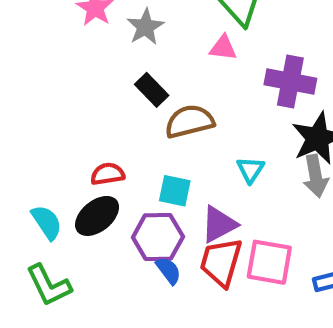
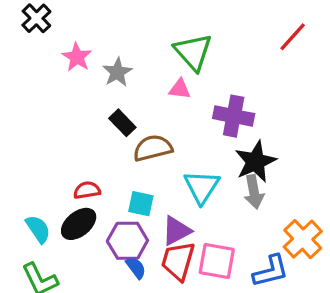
cyan triangle: (250, 170) -> (202, 187), size x1.6

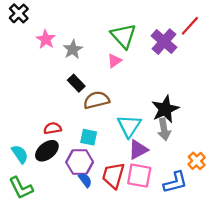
pink triangle: (180, 89) -> (114, 61), turned -42
purple cross: (234, 116) -> (164, 42), moved, turned 30
purple triangle: (176, 231) -> (138, 150), moved
orange cross: (303, 239) -> (197, 161), size x0.7

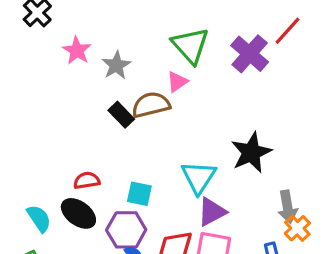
brown semicircle: (96, 100) -> (151, 105), moved
gray arrow: (164, 129) -> (287, 207), moved
black ellipse: (47, 151) -> (78, 213), turned 75

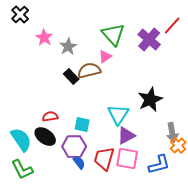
cyan semicircle: (39, 218) -> (21, 140), size x1.4

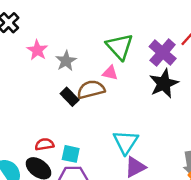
pink triangle: (105, 57) -> (110, 73), turned 48
black star: (150, 100) -> (164, 84), moved
cyan square: (82, 125) -> (71, 154), moved

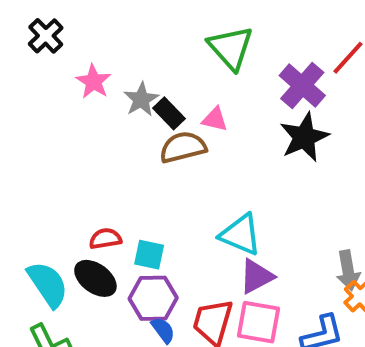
green triangle: (120, 47) -> (231, 48), moved
black rectangle: (70, 97) -> (169, 113), moved
cyan triangle: (126, 142) -> (241, 235), turned -40

